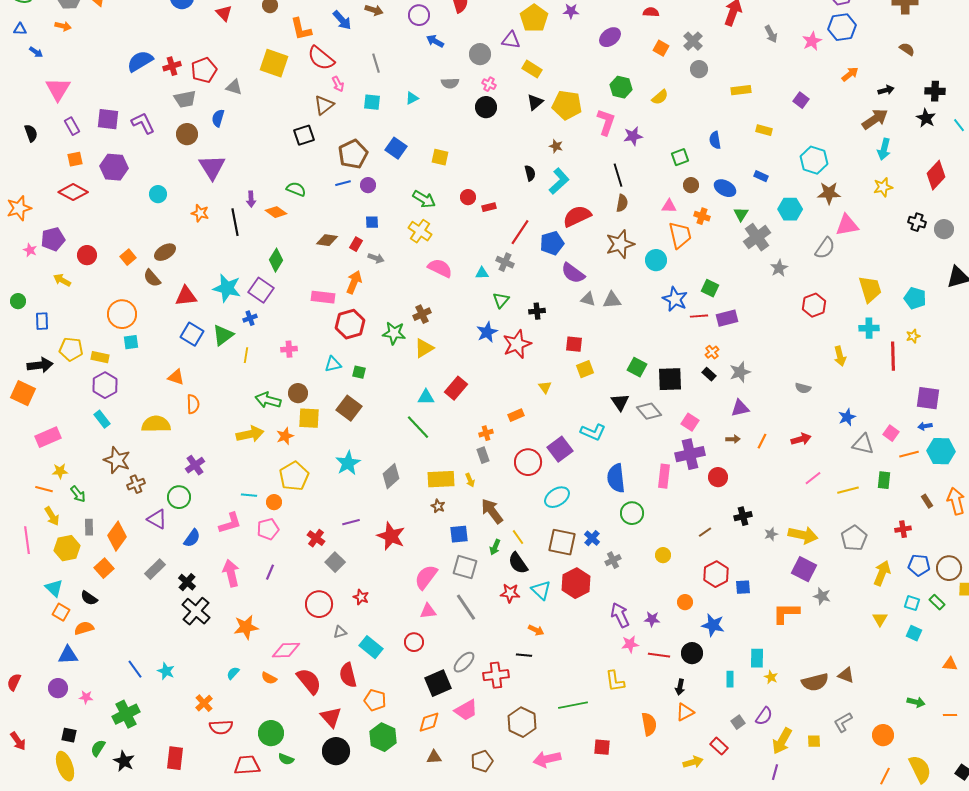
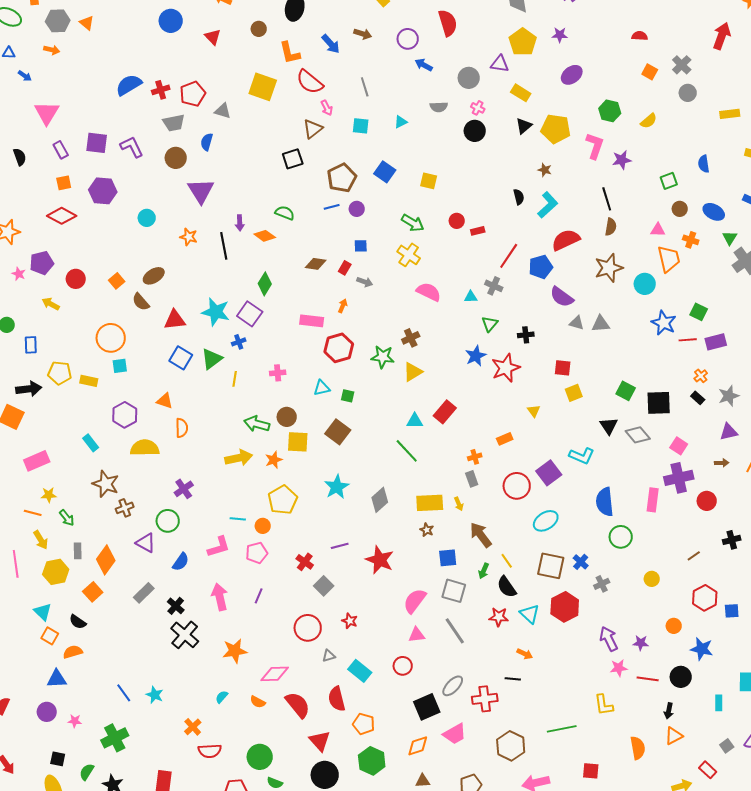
purple ellipse: (610, 37) -> (572, 75), moved
orange arrow: (354, 282) -> (343, 306), size x0.6
purple hexagon: (105, 385) -> (125, 415), moved

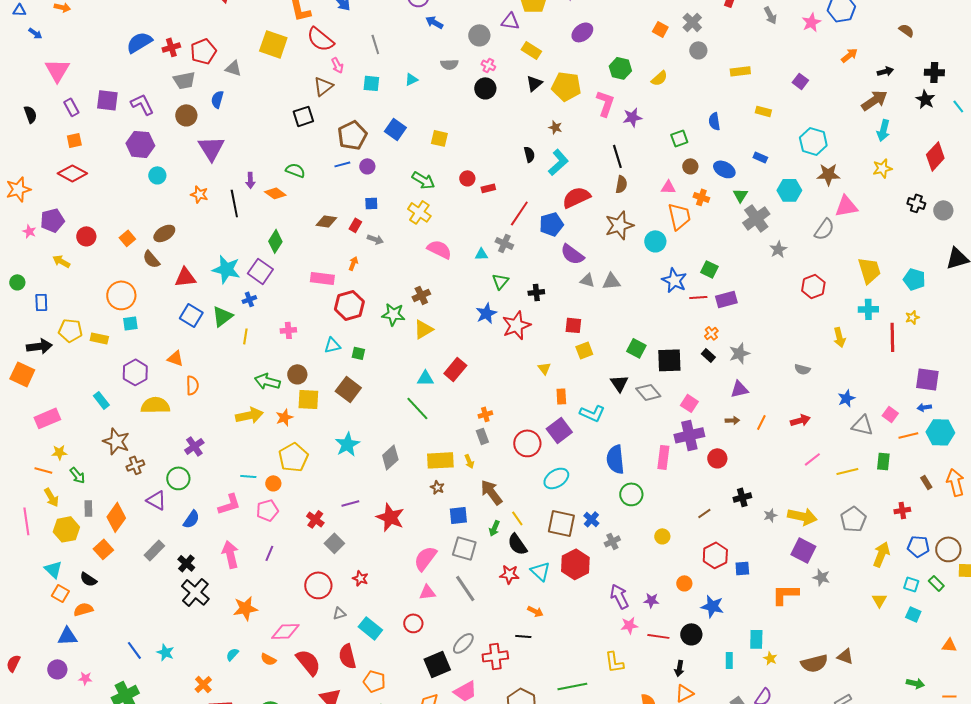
purple hexagon: (103, 191) -> (140, 144), moved
orange rectangle: (505, 439) -> (561, 396), moved, turned -70

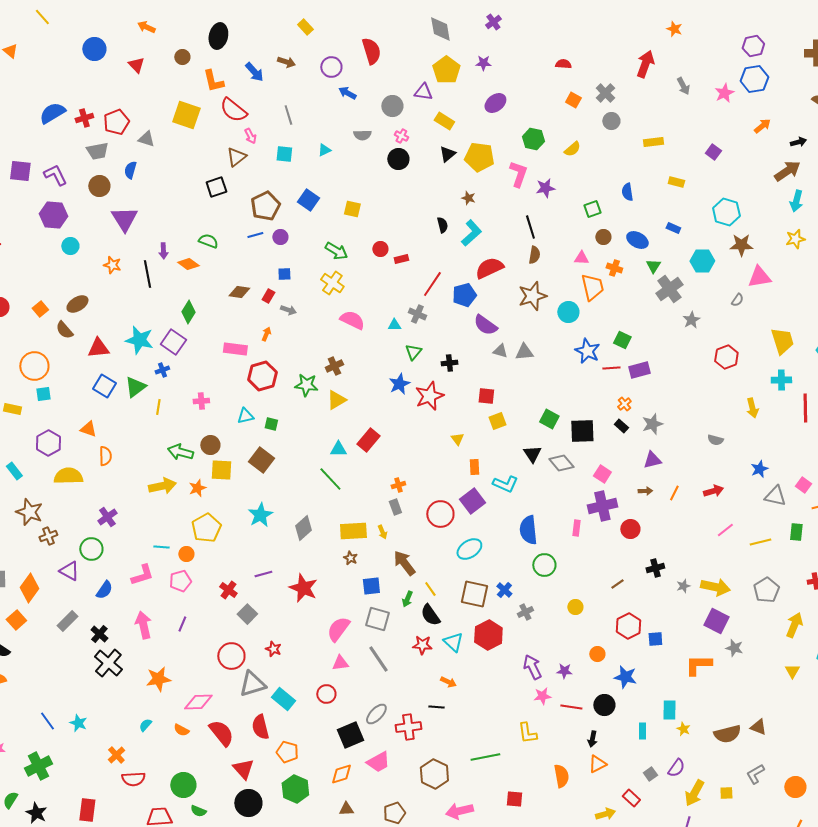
gray semicircle: (824, 229) -> (737, 300), size x0.6
pink rectangle: (663, 457) -> (576, 528), size x0.7
gray triangle: (339, 613) -> (252, 684), size x2.0

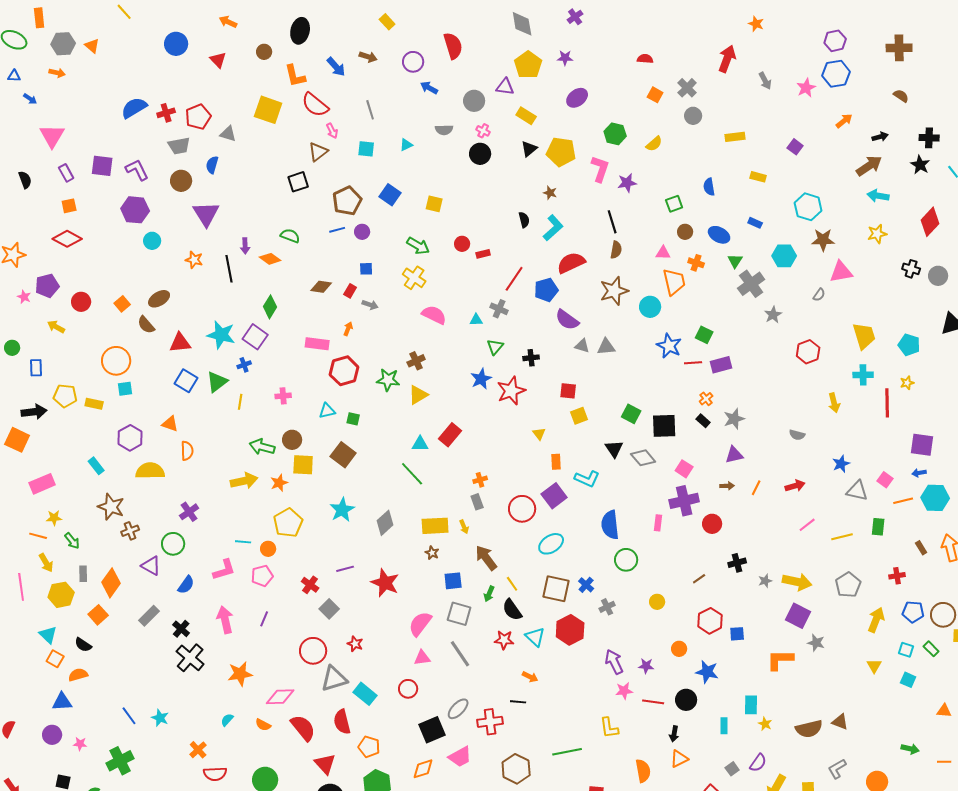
cyan arrow: (796, 201) -> (878, 196), turned 85

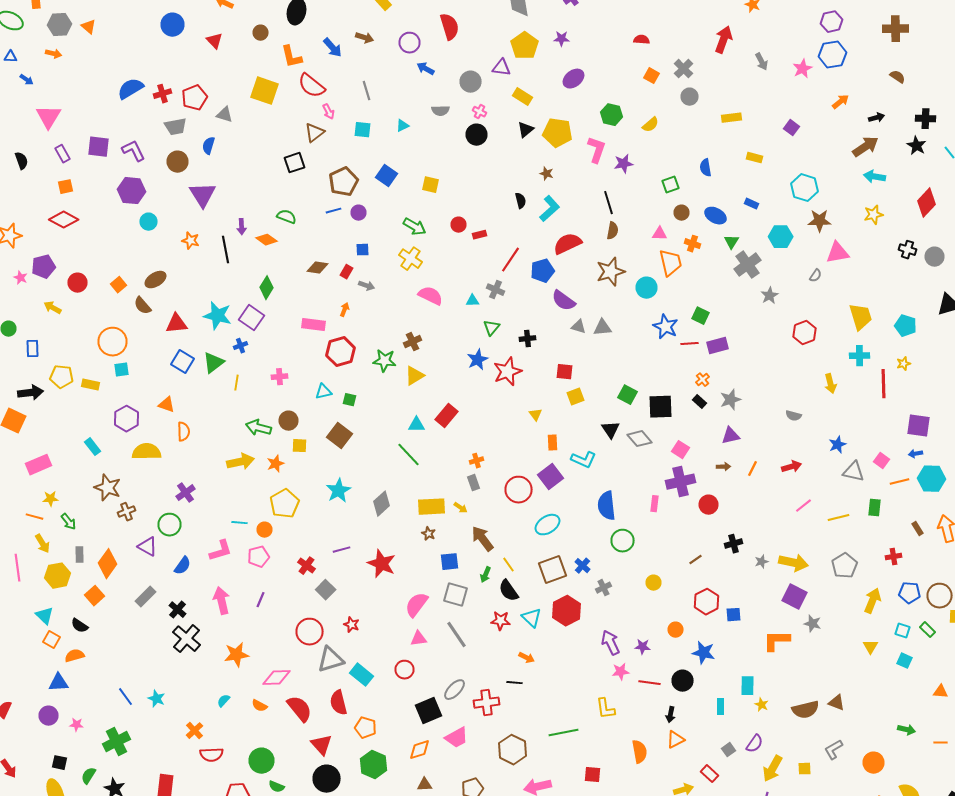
yellow square: (303, 465) -> (300, 446), size x0.7
yellow arrow: (464, 527) -> (460, 508), turned -32
brown square: (556, 589) -> (552, 570), turned -32

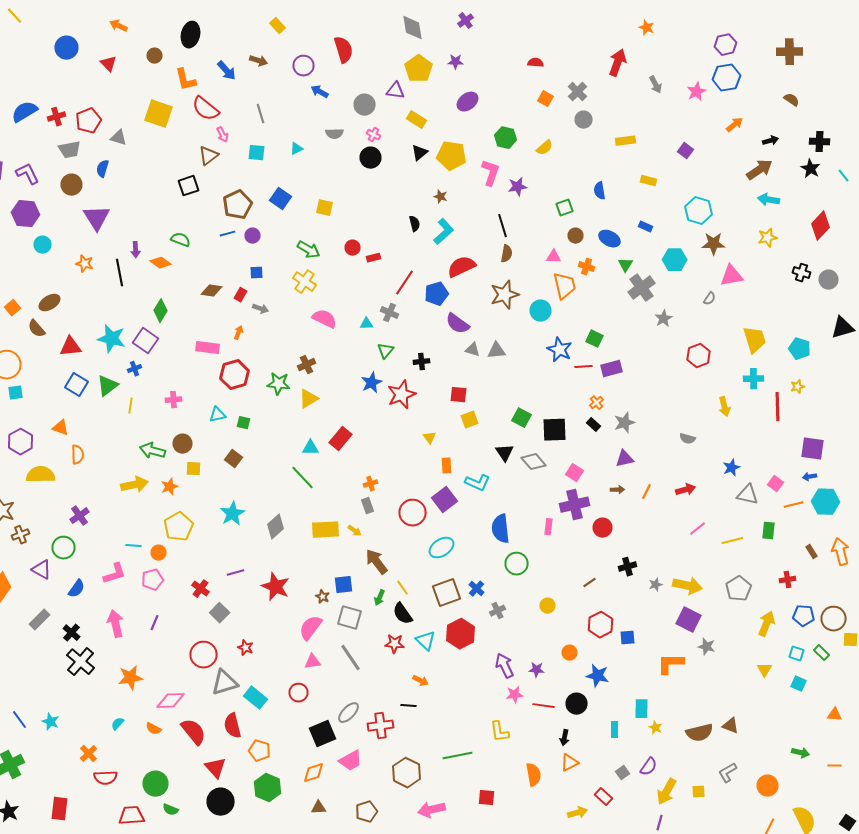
brown square: (340, 436) -> (234, 459), size x0.7
brown star: (428, 534) -> (322, 597), moved

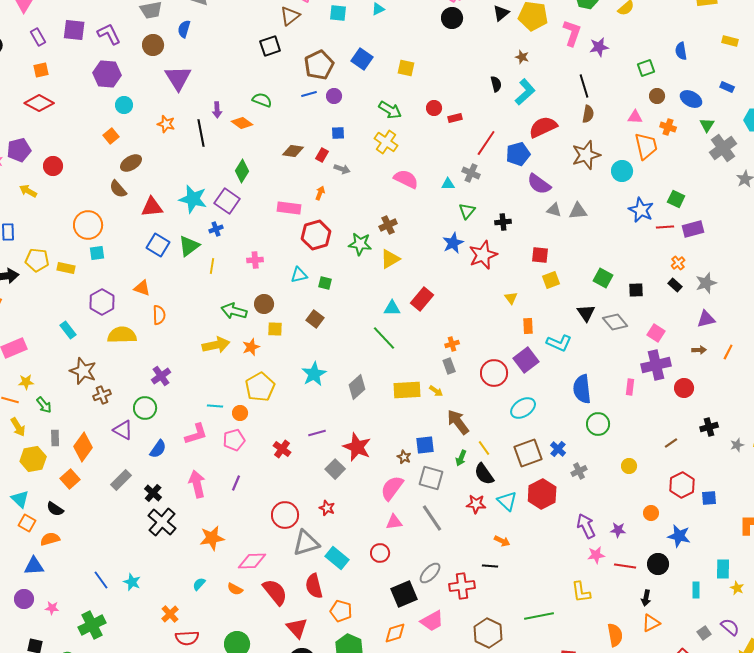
orange square: (12, 308) -> (111, 136), moved
black square: (554, 430) -> (636, 290), size x0.6
gray square: (220, 613) -> (335, 469), moved
purple semicircle: (648, 767) -> (730, 627), turned -84

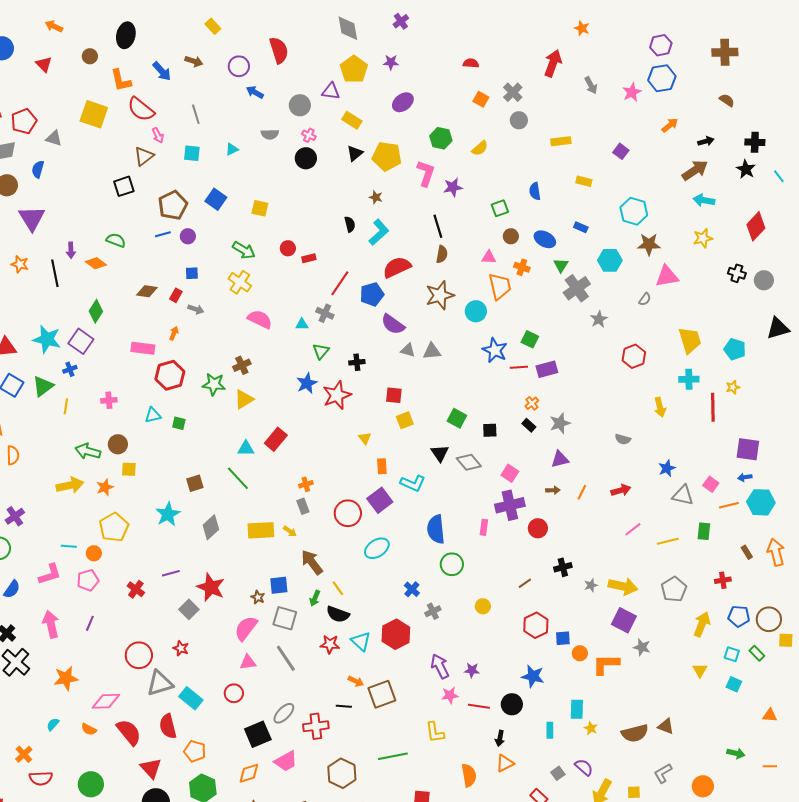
brown square: (315, 319) -> (195, 483), moved, turned 36
brown square: (528, 453) -> (382, 694), moved
black semicircle: (484, 474) -> (338, 614), turned -35
orange circle: (651, 513) -> (580, 653), moved

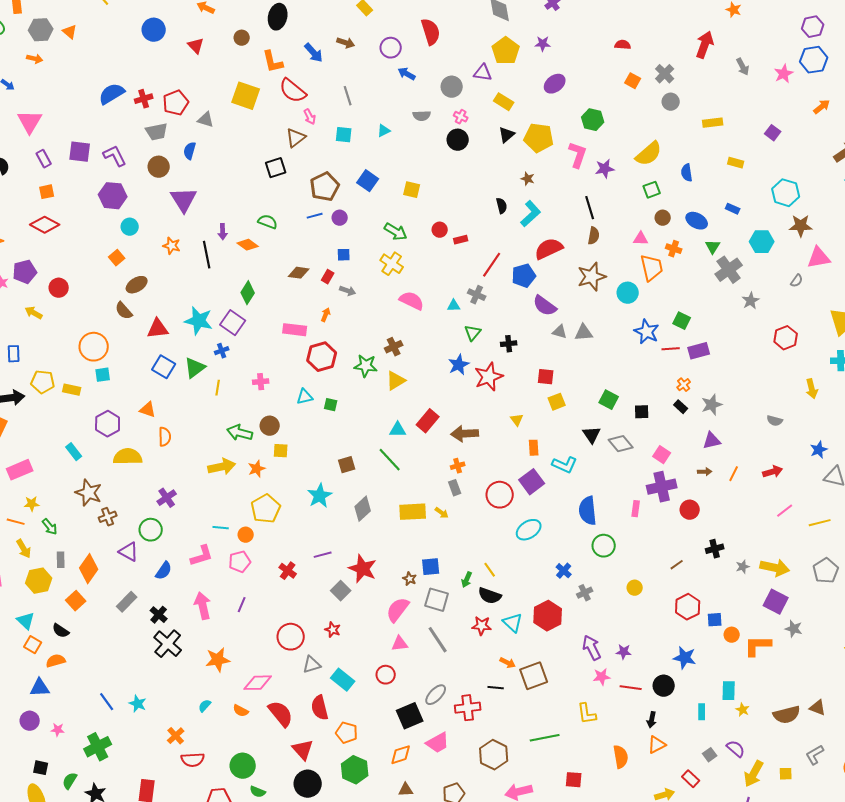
yellow semicircle: (480, 148) -> (649, 154), moved, size x1.6
brown arrow: (312, 562) -> (465, 434), moved, turned -56
gray triangle: (160, 683) -> (312, 665), size x0.7

